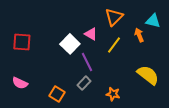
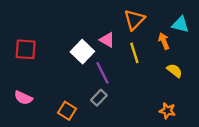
yellow line: (114, 45) -> (134, 53), turned -54
yellow semicircle: (148, 75) -> (174, 71), moved, size x0.6
orange star: (113, 94) -> (167, 111), moved

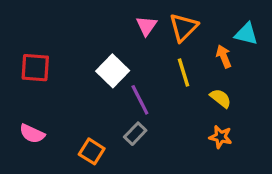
pink triangle: (107, 40) -> (146, 26), moved, turned 35
yellow semicircle: (174, 71) -> (221, 98), moved
orange star: (167, 111) -> (221, 137), moved

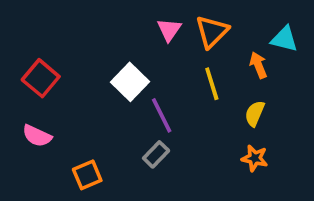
red square: (35, 68) -> (41, 78), turned 36
yellow semicircle: (221, 98) -> (255, 114), turned -105
pink semicircle: (32, 134) -> (37, 136), moved
orange square: (92, 151) -> (87, 175), moved, turned 35

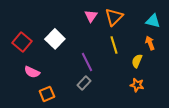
orange arrow: (258, 65) -> (150, 43), moved
white square: (130, 82) -> (55, 39), moved
pink semicircle: (37, 136) -> (32, 72), moved

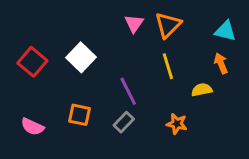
yellow semicircle: (137, 61) -> (202, 90), turned 56
pink semicircle: (32, 72) -> (32, 127), moved
orange star: (137, 85) -> (177, 124), moved
orange square: (47, 94) -> (80, 115), moved, turned 35

